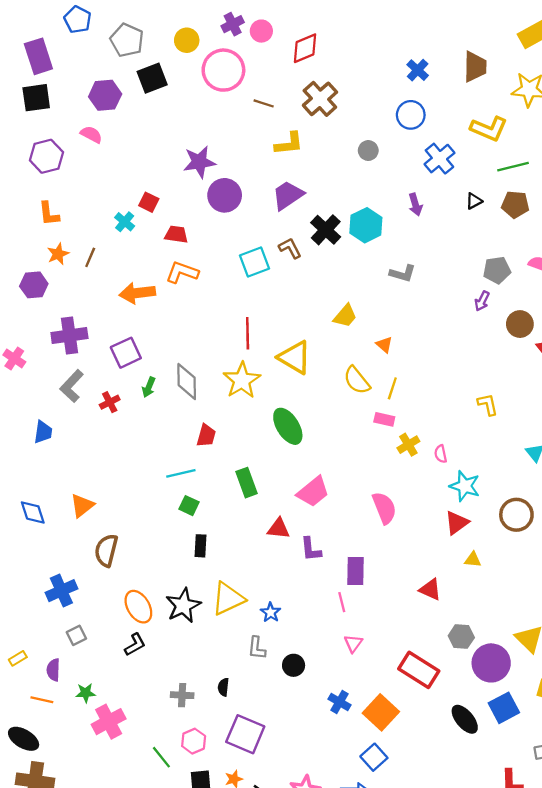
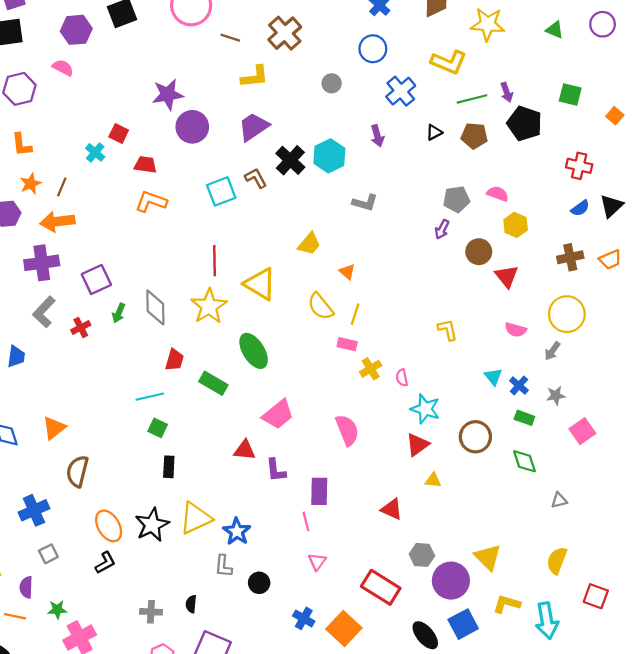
orange arrow: (137, 293) -> (57, 222), moved
green rectangle: (246, 483) -> (213, 383), moved, turned -40
blue star: (271, 612) -> (237, 532), size x1.4

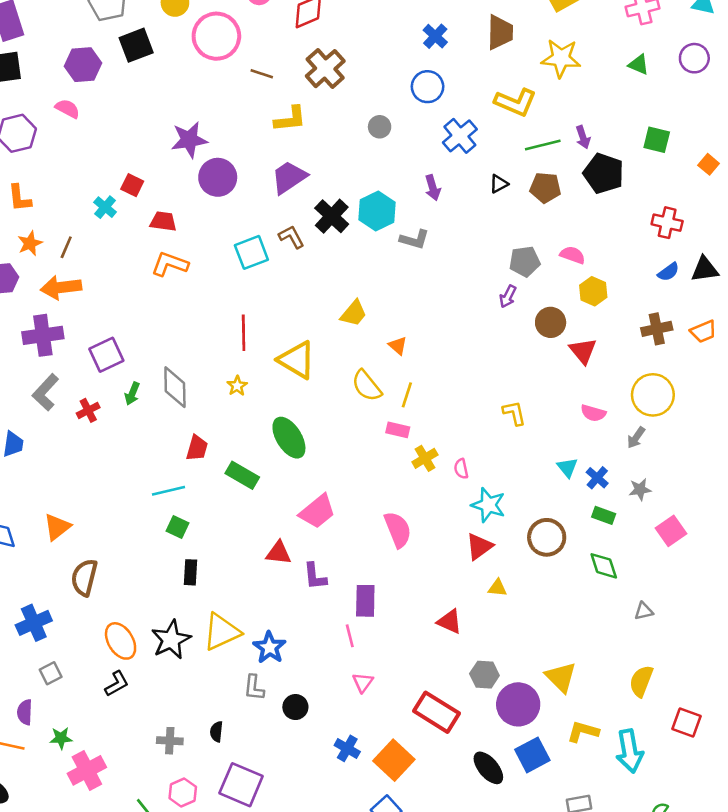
gray L-shape: (365, 203) -> (415, 239), moved
black triangle: (611, 206) -> (705, 269), turned 35
yellow star: (209, 306) -> (237, 386), size x0.5

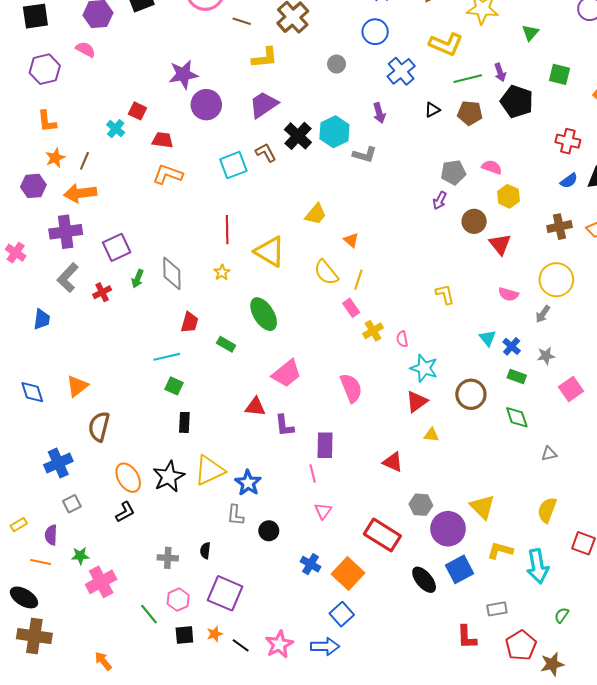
green triangle: (639, 65) -> (530, 33), moved, turned 48
pink rectangle: (398, 430) -> (351, 308), turned 42
green rectangle: (242, 475) -> (226, 344), size x0.7

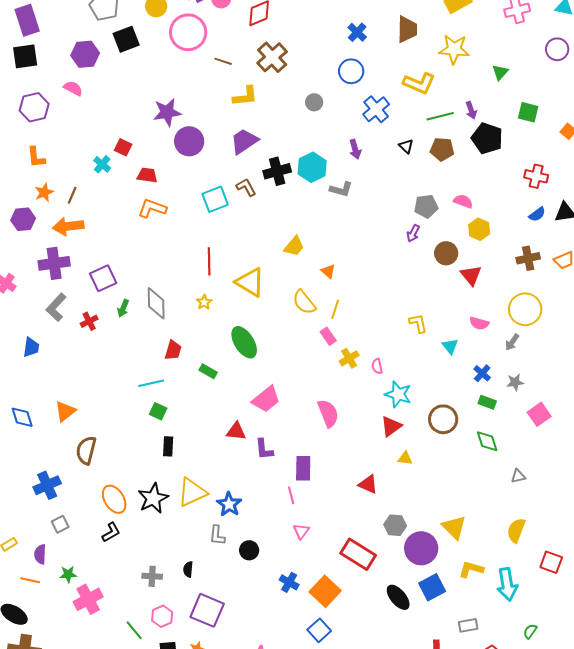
black triangle: (432, 110) -> (406, 146), turned -49
black cross: (298, 136) -> (277, 171), turned 32
cyan triangle: (488, 338) -> (450, 346), moved

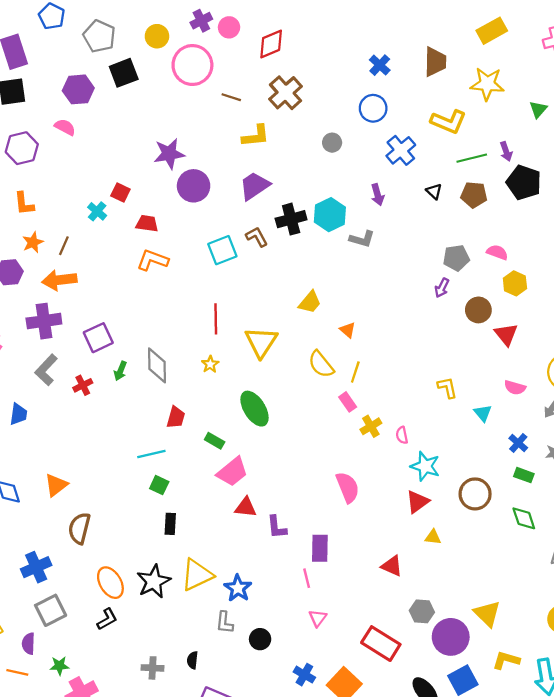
yellow triangle: (250, 282) -> (261, 342), turned 32
pink trapezoid: (266, 399) -> (232, 472), moved
gray square: (60, 524) -> (51, 610), size x1.6

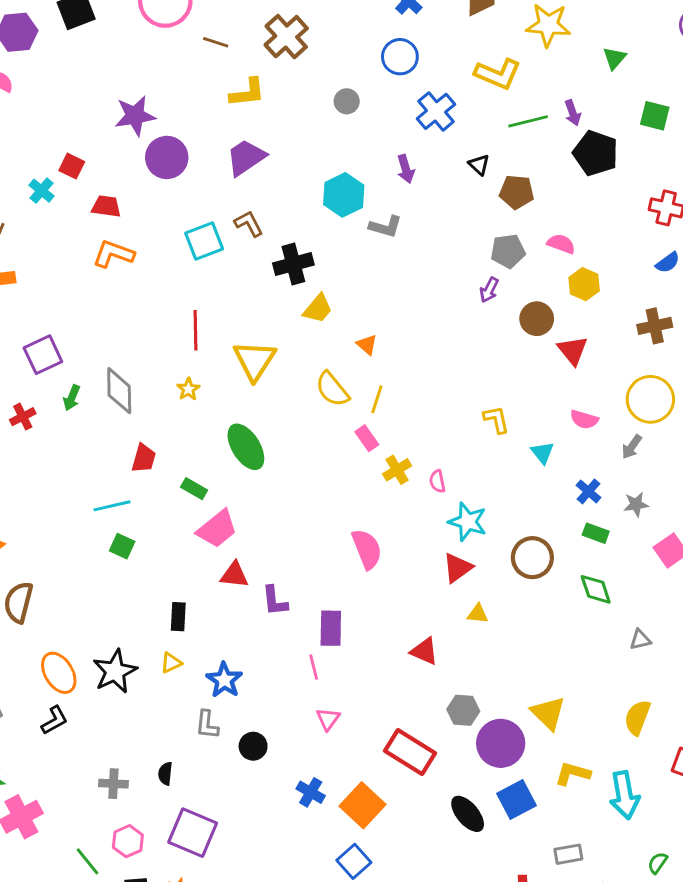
brown pentagon: (474, 195) -> (517, 192), moved
black cross: (291, 219) -> (293, 264), moved
black rectangle: (170, 524) -> (178, 617), moved
yellow triangle: (197, 575) -> (171, 663), size x0.5

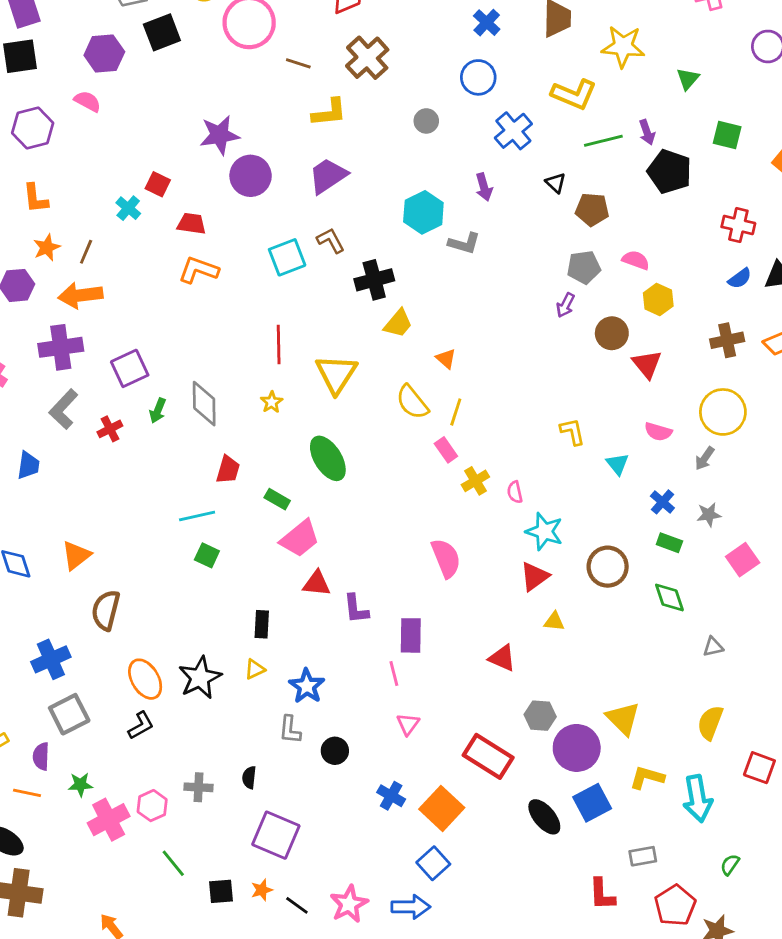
pink hexagon: (128, 841) -> (152, 806), moved

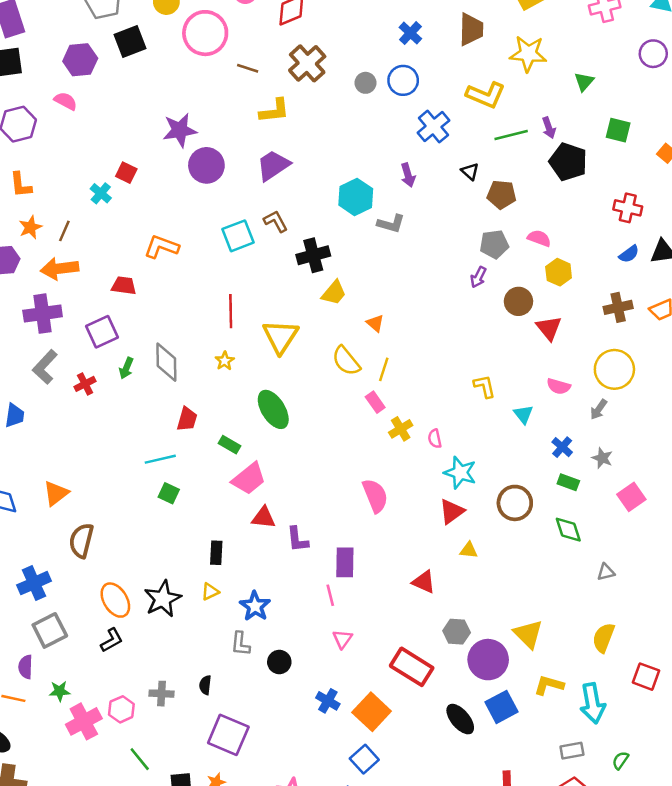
gray circle: (426, 121) -> (365, 83), moved
red trapezoid: (191, 224) -> (124, 286), moved
gray star: (709, 515) -> (602, 458), turned 30
gray rectangle: (643, 856) -> (572, 751), moved

